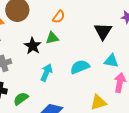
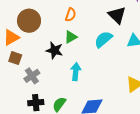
cyan semicircle: (80, 67) -> (103, 39), moved

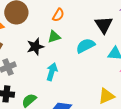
black star: (54, 50) -> (35, 47), turned 30

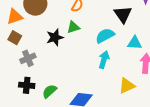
cyan arrow: (52, 72) -> (104, 60), moved

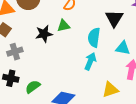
cyan semicircle: (105, 36) -> (94, 38), turned -60

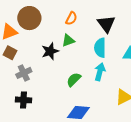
black triangle: (114, 18) -> (106, 24), moved
green semicircle: (33, 87) -> (74, 79), moved

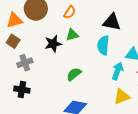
orange semicircle: (71, 18) -> (70, 12), moved
black triangle: (106, 24) -> (112, 22), turned -48
cyan arrow: (100, 72) -> (117, 71), moved

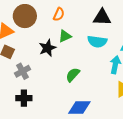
cyan semicircle: (103, 45) -> (97, 42), turned -78

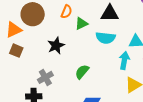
green triangle: (65, 36) -> (81, 24), moved
gray cross: (23, 71) -> (45, 77), moved

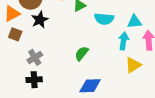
black star: (56, 46) -> (40, 20), moved
gray cross: (45, 77) -> (35, 57), moved

